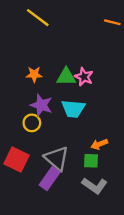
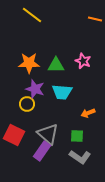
orange star: (34, 74) -> (29, 63), size x1.5
pink star: (84, 77) -> (83, 61), moved
orange arrow: (99, 144) -> (88, 113), moved

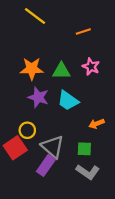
orange line: (95, 19) -> (83, 31), moved, turned -32
cyan trapezoid: (62, 92) -> (68, 101), turned 30
yellow circle: (27, 104) -> (27, 130), moved
red square: (14, 135) -> (15, 148), turned 30

